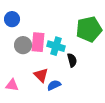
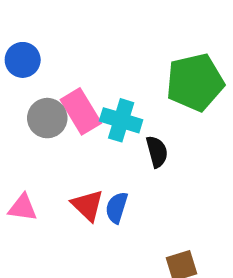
pink rectangle: (38, 42) -> (81, 111), turned -36
red triangle: (41, 75) -> (88, 205), moved
blue semicircle: (54, 85) -> (117, 208), turned -48

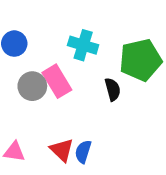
cyan cross: (121, 120) -> (83, 45), moved
black semicircle: (157, 152) -> (113, 89), moved

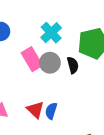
cyan cross: (83, 45) -> (51, 33), turned 30
gray circle: (32, 86) -> (50, 63), moved

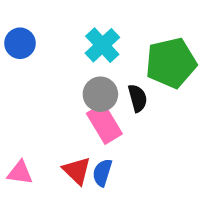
pink rectangle: (32, 59) -> (104, 124), moved

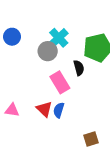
gray circle: (100, 94) -> (48, 51), moved

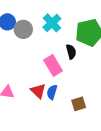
gray circle: (48, 51) -> (23, 29), moved
brown square: (91, 139) -> (79, 104), moved

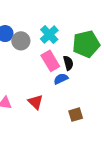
pink rectangle: (53, 65) -> (50, 61), moved
blue semicircle: (52, 92) -> (61, 79), moved, turned 48

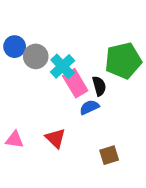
cyan cross: (49, 35) -> (63, 66), moved

